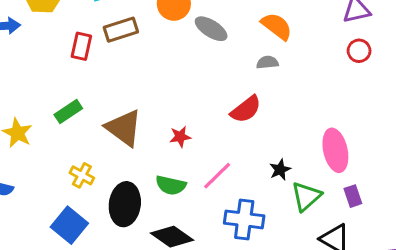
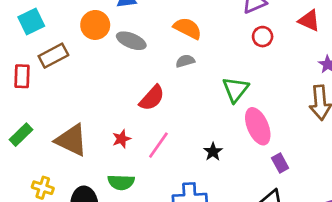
red semicircle: (246, 109) -> (152, 98), moved
pink line: (217, 176) -> (158, 145), moved
green triangle: (306, 196) -> (235, 89), moved

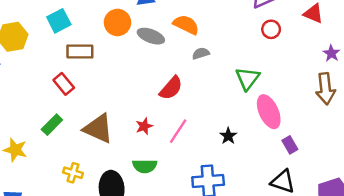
orange semicircle: (188, 28) -> (186, 25), moved
brown rectangle: (53, 56) -> (80, 52), turned 30
red rectangle: (22, 76) -> (64, 84), moved, turned -40

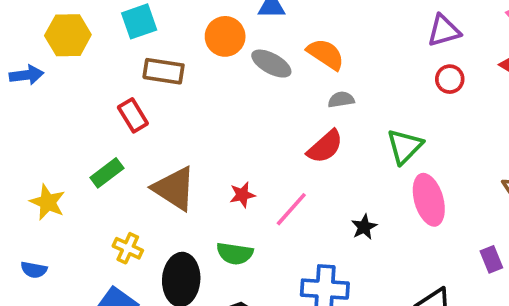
red semicircle: (171, 88) -> (325, 147), moved
purple rectangle: (290, 145) -> (491, 259), moved

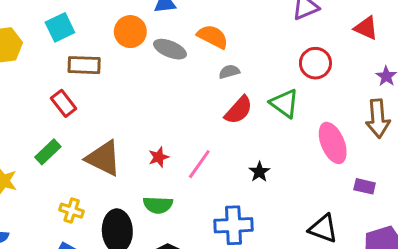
red circle: (450, 79) -> (315, 63), moved, size x1.4
green triangle: (405, 146) -> (285, 103), turned -32
red semicircle: (325, 147) -> (239, 110), moved
pink ellipse: (429, 200) -> (333, 143), moved
purple rectangle: (491, 259) -> (365, 186), turned -48

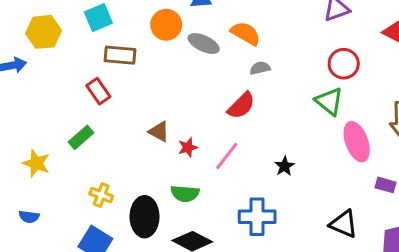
green triangle: (285, 103) -> (329, 101), moved
red semicircle: (239, 110) -> (241, 106), moved
brown triangle: (103, 158) -> (159, 132), moved, size x0.6

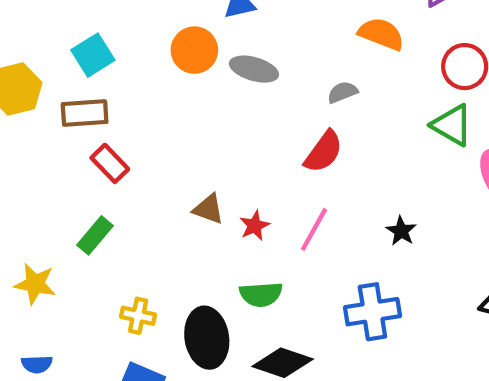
orange semicircle: (246, 33) -> (381, 34), moved
brown rectangle: (120, 55) -> (85, 113), moved

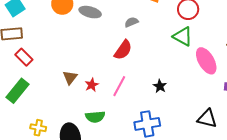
brown triangle: (208, 209) -> (70, 77), turned 49
green rectangle: (95, 235) -> (18, 91), size x1.4

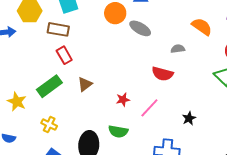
red semicircle: (123, 50) -> (162, 74), turned 55
brown triangle: (70, 77) -> (85, 84), moved
yellow cross: (38, 128) -> (49, 125), moved

